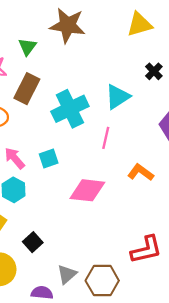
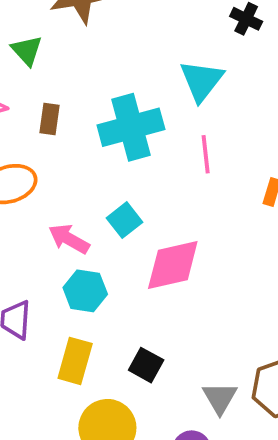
brown rectangle: (27, 89) -> (50, 119), size x0.6
cyan cross: (70, 109) -> (131, 127), turned 30
pink diamond: (87, 190) -> (173, 265), moved

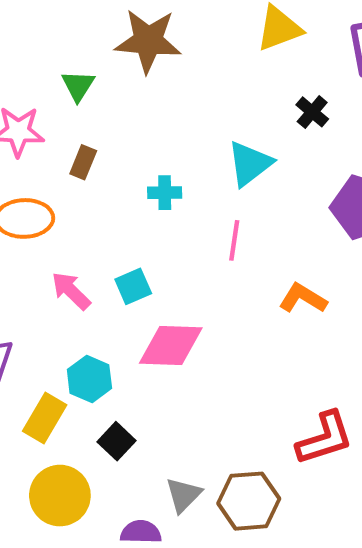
cyan cross: (131, 127) -> (165, 193), size x0.5
cyan hexagon: (85, 291) -> (89, 379), moved

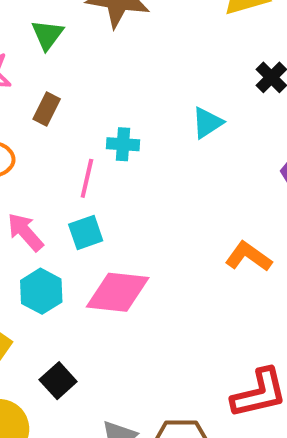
cyan triangle: (250, 164) -> (207, 123), size x0.7
pink line: (234, 240) -> (87, 178), moved
cyan hexagon: (89, 379) -> (41, 291), moved

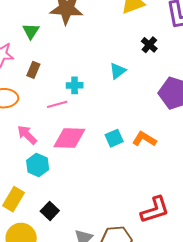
pink line: (87, 178) -> (57, 104), turned 66
cyan square: (86, 232) -> (114, 138), moved
pink diamond: (118, 292) -> (69, 138), moved

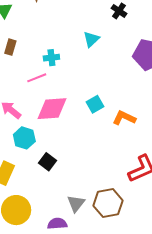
orange L-shape: (144, 139) -> (124, 118), moved
black square: (50, 211) -> (48, 162), moved

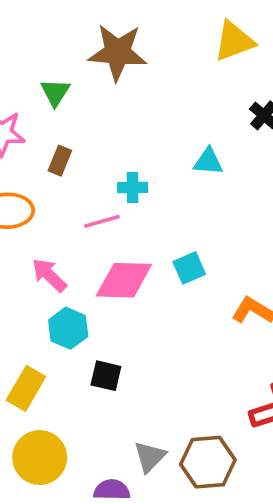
cyan triangle: (91, 39) -> (208, 162), turned 42
cyan square: (95, 104) -> (189, 268), moved
black square: (48, 162) -> (106, 376), turned -30

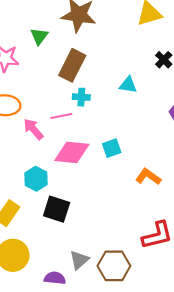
brown rectangle: (60, 161) -> (72, 65), moved, size x1.8
pink arrow: (49, 275) -> (33, 129), moved
black square: (106, 376) -> (57, 209), size x1.4

